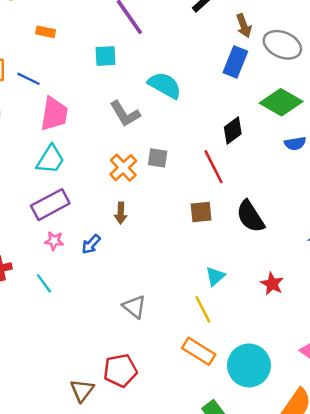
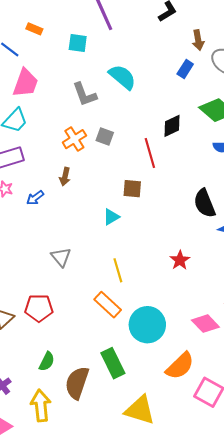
orange rectangle: (46, 32) -> (34, 29), moved
blue rectangle: (235, 62) -> (185, 69), size x0.7
black semicircle: (250, 216) -> (205, 203), moved
cyan triangle: (215, 276) -> (111, 217), moved

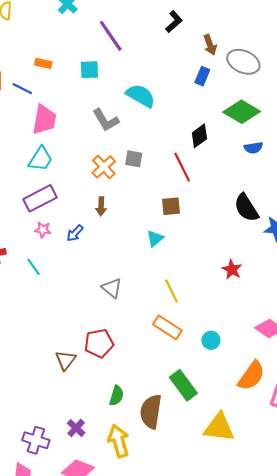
cyan circle: (147, 325) -> (211, 340), size x0.5

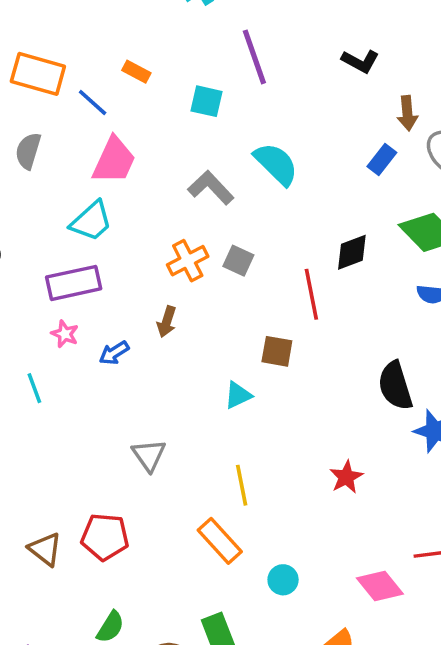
black L-shape: (174, 22) -> (360, 61), turned 55
gray L-shape: (106, 120) -> (211, 188), turned 152
brown triangle: (66, 360) -> (45, 549), turned -45

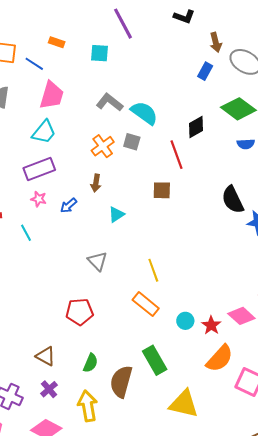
cyan semicircle: (276, 164) -> (144, 113), moved
cyan triangle: (238, 395) -> (116, 214), moved
red star: (346, 477) -> (211, 325), moved
brown triangle: (45, 549) -> (46, 356), moved

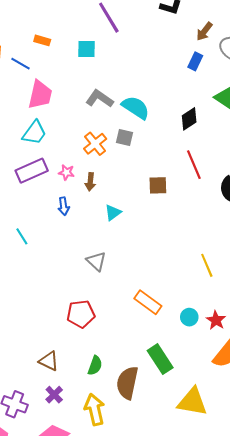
brown arrow: (216, 42) -> (204, 31), turned 54
red line: (177, 155) -> (194, 165), moved
pink star: (39, 199) -> (66, 172), moved
blue arrow: (69, 206) -> (64, 206), turned -54
yellow line: (153, 270) -> (207, 265), moved

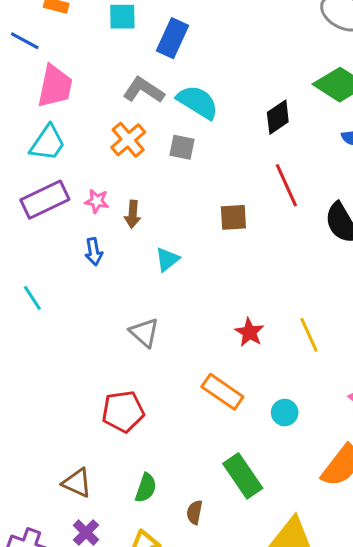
blue rectangle: (195, 61) -> (172, 38), moved, size x1.4
orange cross: (95, 144) -> (128, 140), moved
red star: (216, 320) -> (249, 332), moved
brown semicircle: (127, 383) -> (195, 512), size x0.5

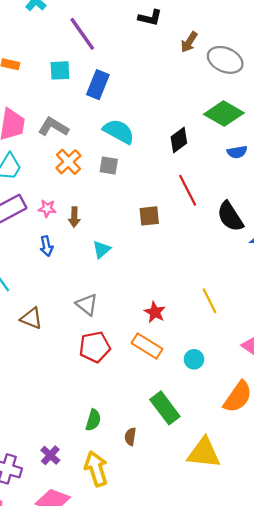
gray L-shape: (144, 90) -> (53, 127), moved
red star: (249, 332) -> (155, 312), moved
red pentagon: (123, 411) -> (95, 347), moved
brown triangle: (77, 483) -> (31, 318), moved

